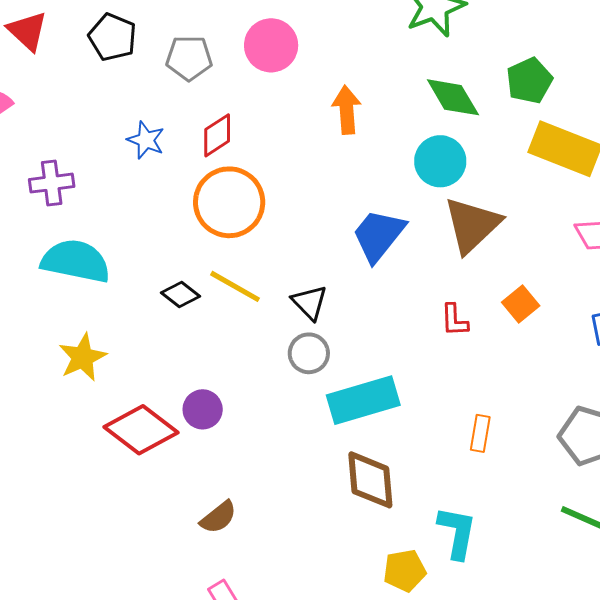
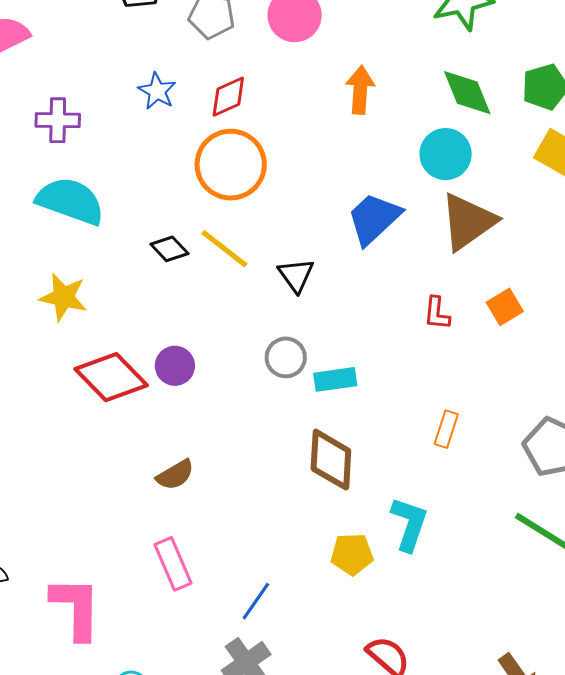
gray circle: (309, 353) -> (286, 357), moved
yellow star: (82, 357) -> (63, 297), turned 30
cyan rectangle: (363, 400) -> (335, 379), size x0.6

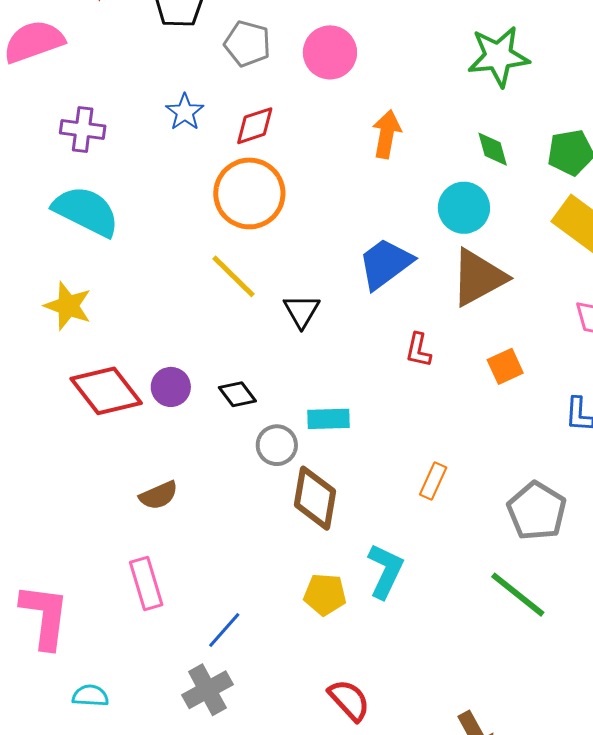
green diamond: (467, 93) -> (493, 149), size x0.7
black diamond: (169, 249) -> (237, 394), moved
red L-shape: (437, 313) -> (418, 350), moved
gray circle: (286, 357) -> (277, 445), moved

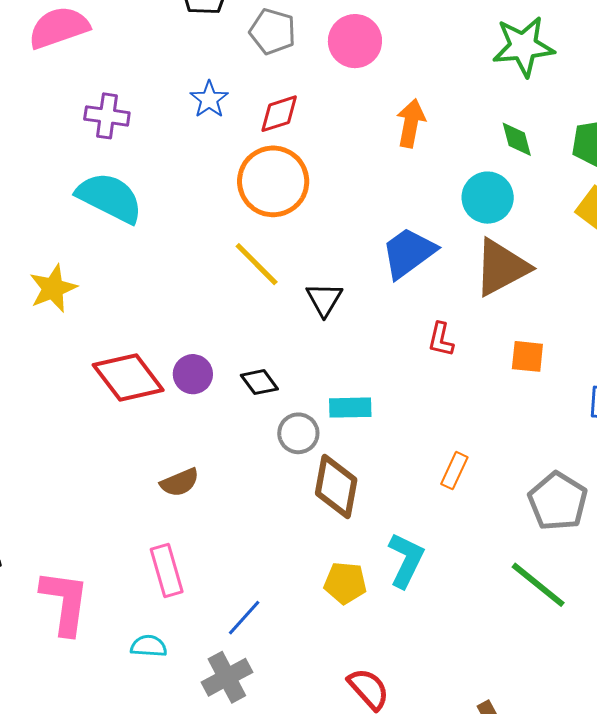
yellow star: (68, 306) -> (53, 288), moved, turned 30
orange square: (505, 366) -> (527, 356), turned 30
cyan semicircle: (90, 696) -> (149, 646), moved

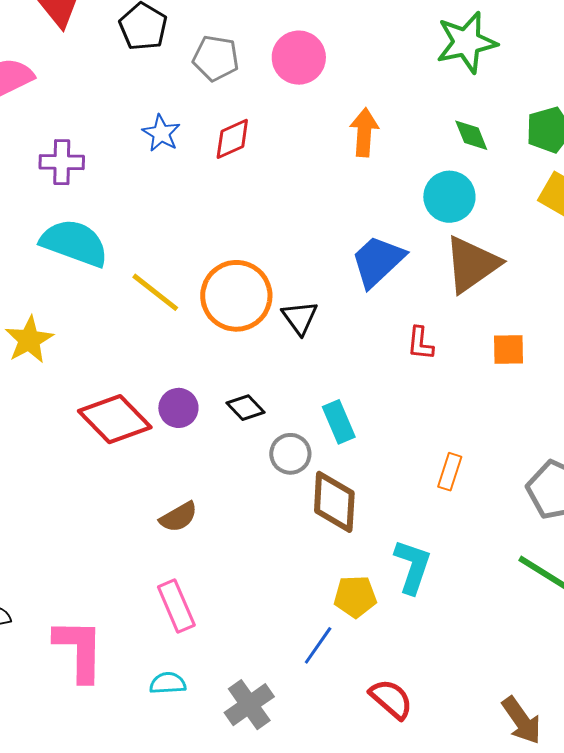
orange circle: (273, 181) -> (236, 296), moved
yellow line: (257, 264) -> (155, 292), moved
cyan rectangle: (350, 408) -> (339, 422), turned 75
blue line: (244, 618) -> (318, 645), moved

